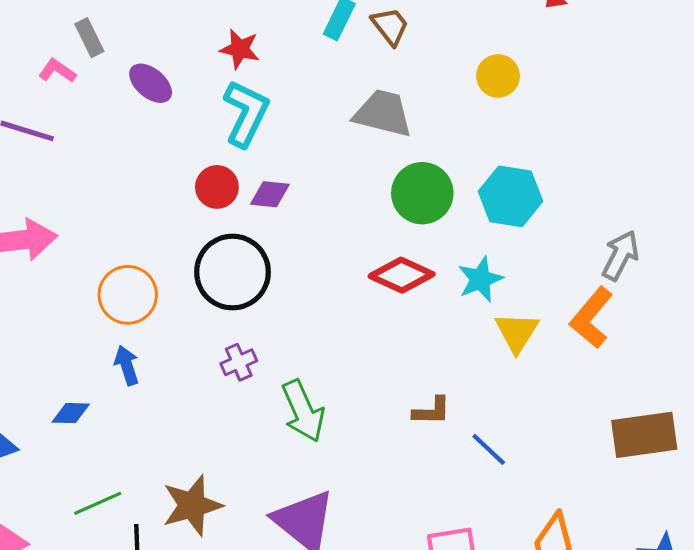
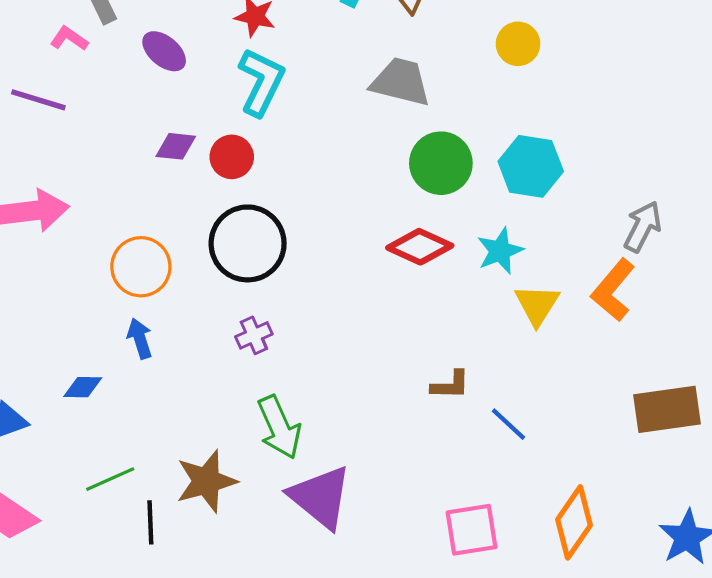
purple diamond: (270, 194) -> (176, 146), moved
green arrow: (303, 411) -> (279, 427), moved

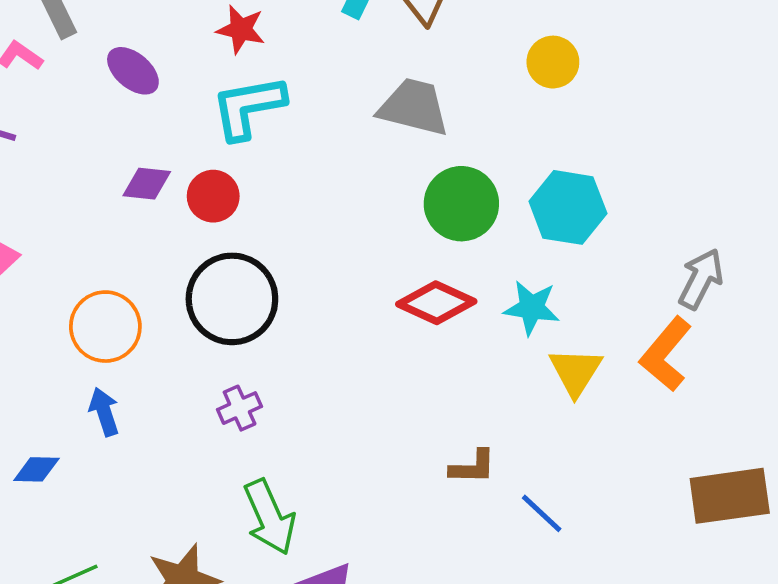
cyan L-shape: (261, 82) -> (248, 107), turned -126
cyan star: (500, 251) -> (532, 308), turned 30

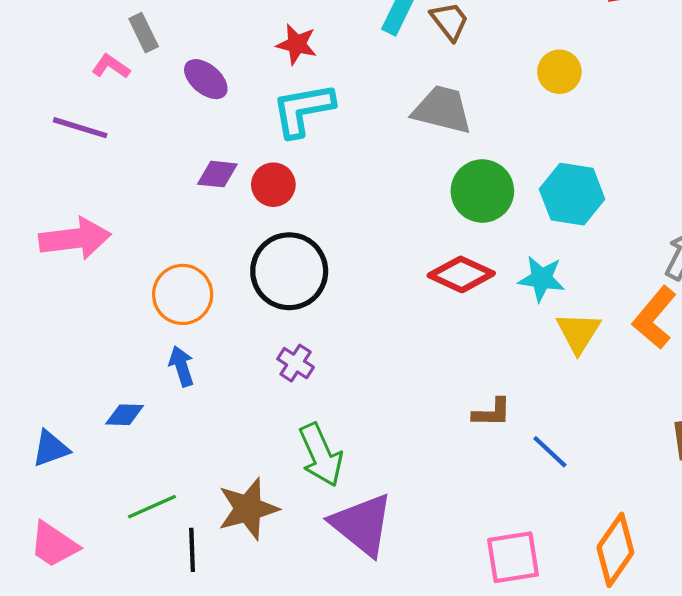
purple cross: (240, 408) -> (296, 363), turned -33

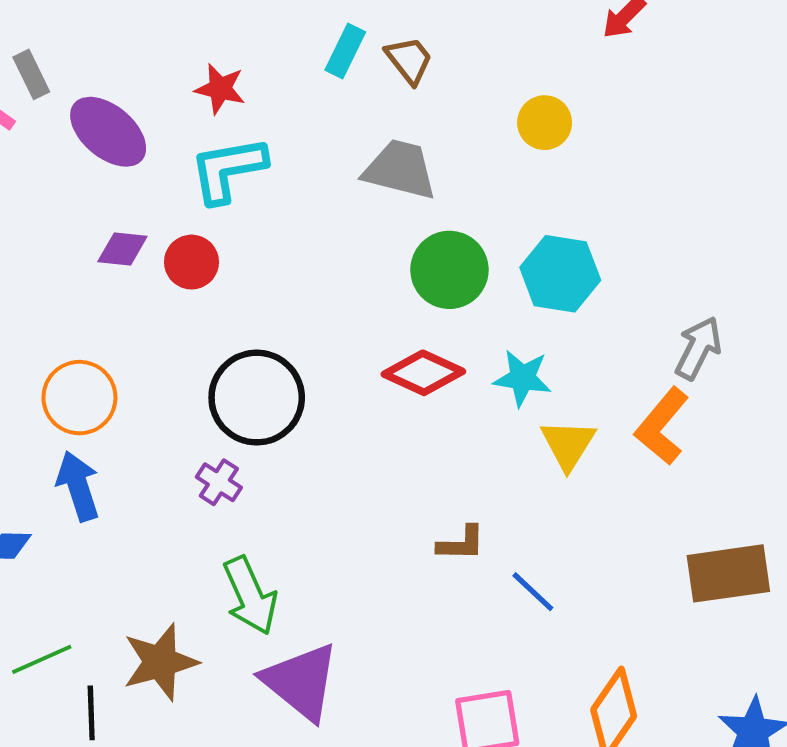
purple ellipse: (206, 79) -> (108, 132), size x1.4
black circle: (289, 271) -> (257, 398), moved
blue arrow: (182, 366) -> (78, 486), size x1.4

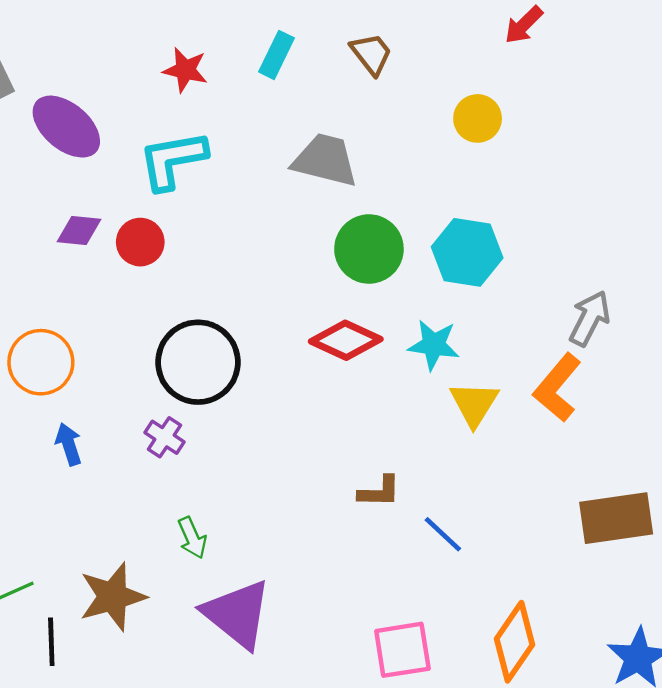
brown trapezoid: (409, 60) -> (371, 54), moved
red star: (220, 89) -> (185, 70), moved
yellow circle: (545, 123) -> (478, 118), moved
blue arrow: (78, 486) -> (69, 444), moved, size x0.7
green arrow: (250, 596) -> (192, 538), size x0.6

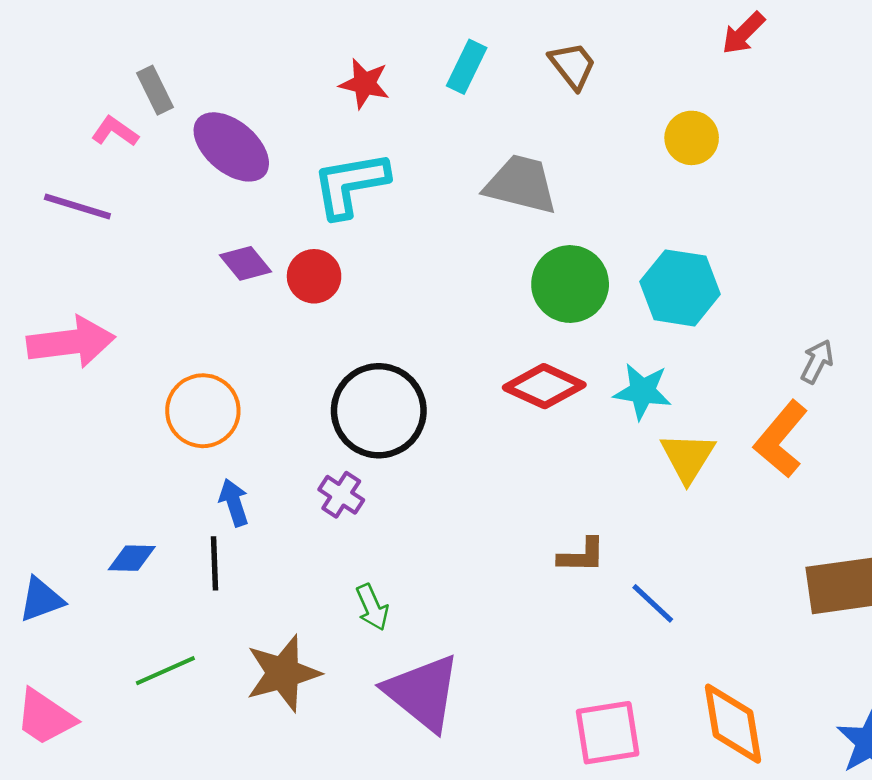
purple diamond: (79, 231) -> (246, 263), turned 45
gray arrow: (590, 318) -> (817, 362), size x0.7
black line: (51, 642) -> (214, 563), moved
orange diamond: (514, 642) -> (733, 724), turned -44

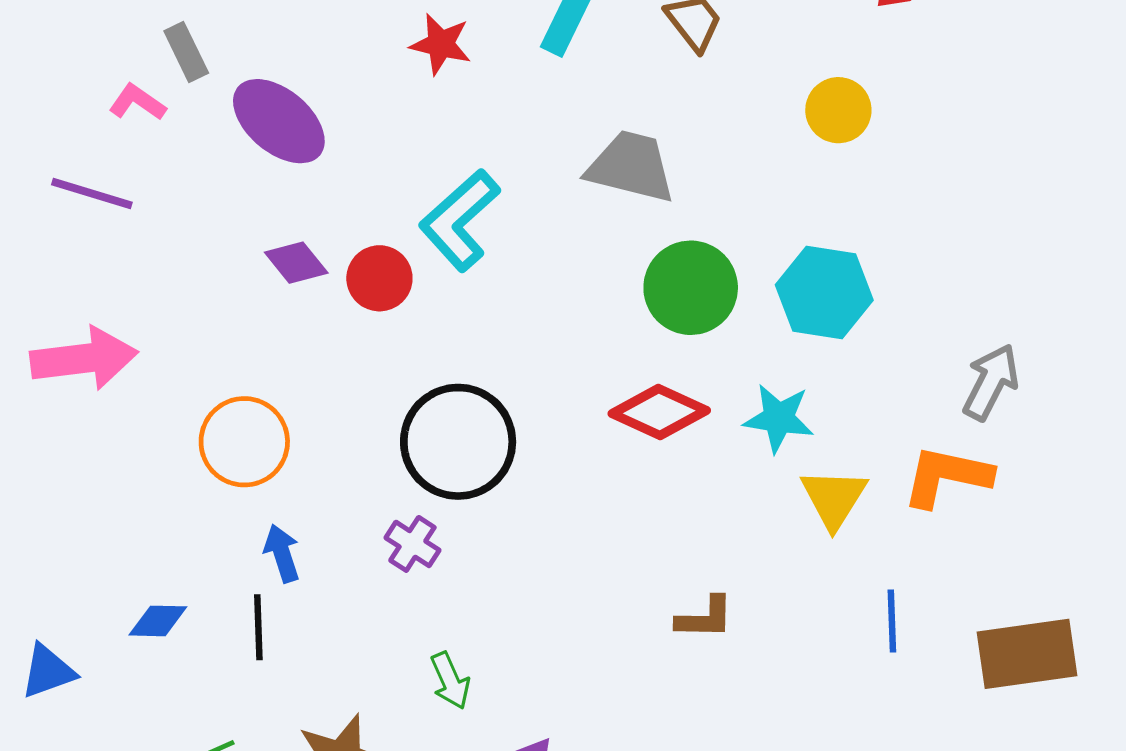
cyan L-shape: (350, 184) -> (460, 220), moved, turned -32
gray arrow: (817, 362) -> (991, 382), size x1.4
orange L-shape: (781, 439) -> (947, 476), turned 62
blue line: (653, 603) -> (892, 621), moved, turned 45

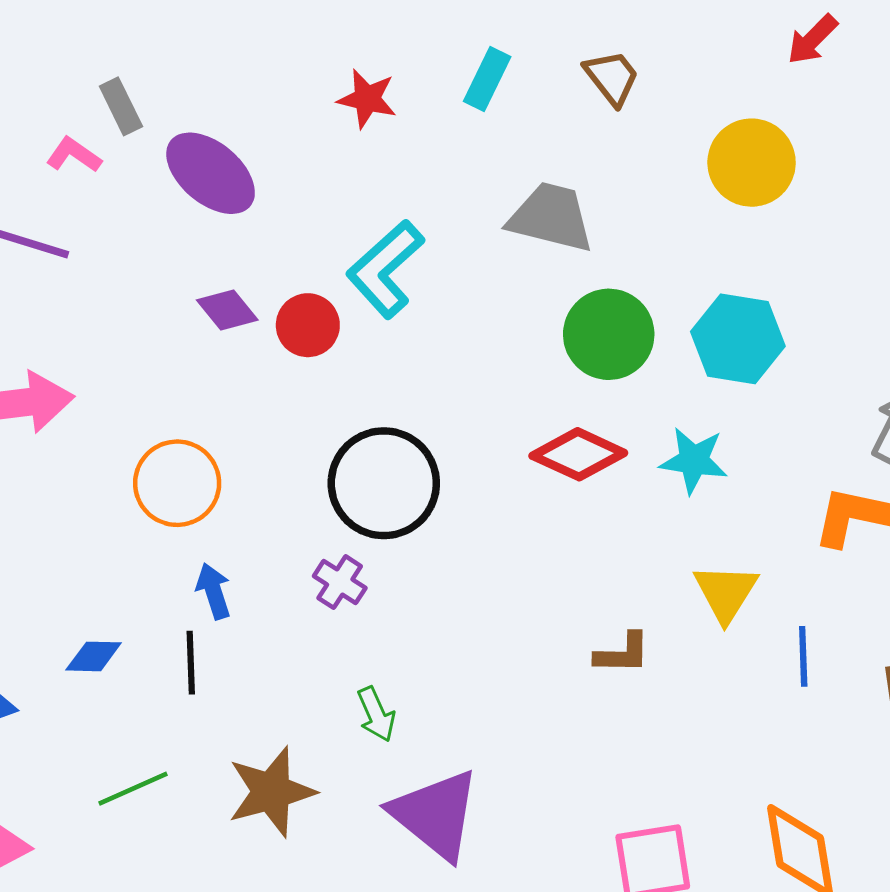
yellow circle: (838, 110) -> (752, 163), size x1.4
yellow triangle: (834, 498) -> (726, 593), moved

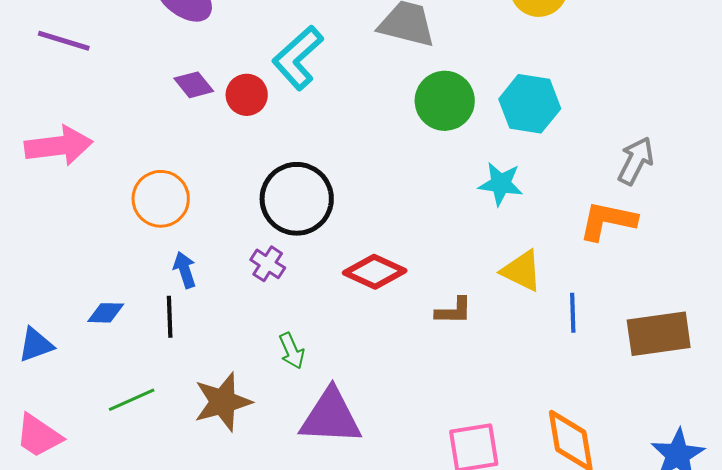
red diamond: (578, 454) -> (375, 272), moved
yellow triangle: (726, 593) -> (522, 271), turned -36
purple triangle: (435, 815) -> (331, 417), turned -36

